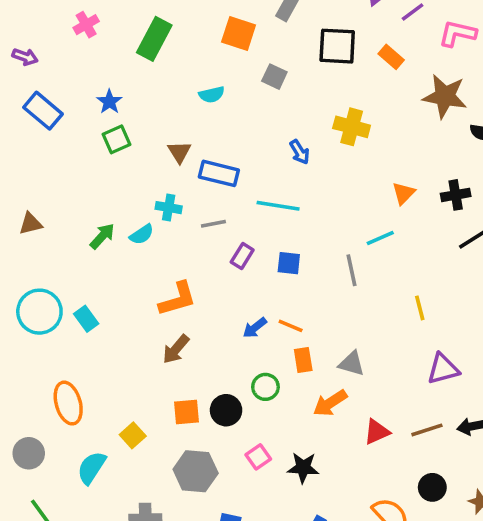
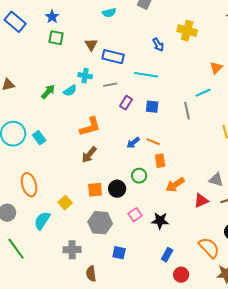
green square: (117, 139) -> (56, 38), turned 35
gray triangle: (352, 364) -> (216, 180), moved

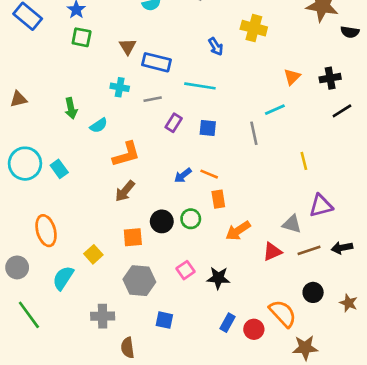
cyan semicircle: (70, 91) -> (99, 125), moved
green arrow: (48, 92) -> (71, 108), turned 126
black circle: (117, 189) -> (162, 221), moved
red circle: (181, 275) -> (254, 329), moved

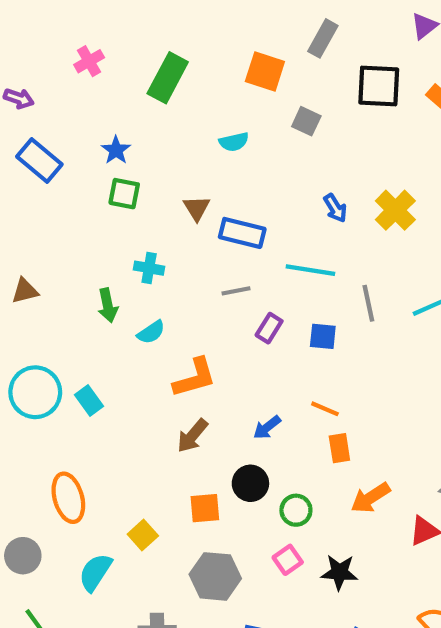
yellow cross: (254, 28) -> (395, 210), moved, turned 30
cyan cross: (120, 87) -> (149, 268), moved
gray line: (254, 133) -> (368, 303), moved
blue arrow: (183, 175) -> (267, 427), moved
green circle: (191, 219) -> (296, 510), moved

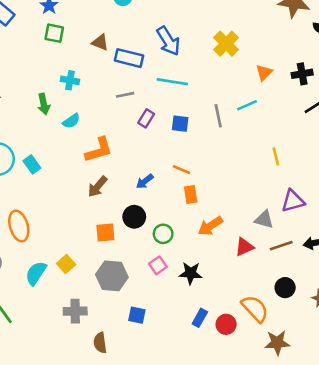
brown triangle: (197, 208) -> (100, 42), turned -36
blue arrow: (335, 208) -> (168, 41), moved, size x1.6
gray line: (368, 303) -> (218, 116), moved
yellow square: (143, 535) -> (66, 264), moved

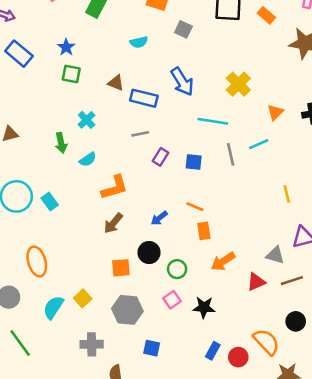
cyan cross: (70, 80) -> (87, 120), turned 36
cyan line: (172, 82) -> (213, 121), moved

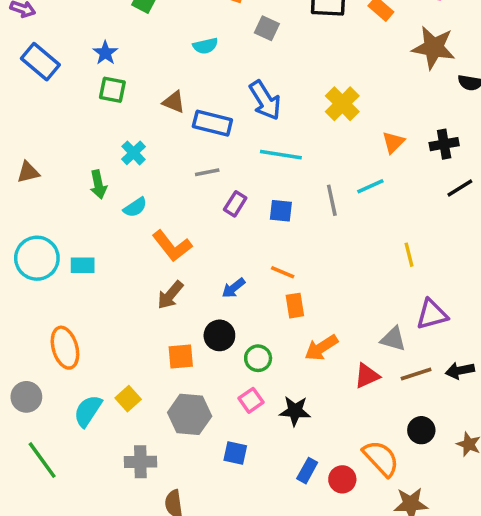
cyan line: (213, 121) -> (281, 155), moved
orange L-shape: (115, 187) -> (172, 246), turned 68
cyan rectangle: (50, 202) -> (83, 265), turned -54
blue square: (152, 348) -> (235, 453), moved

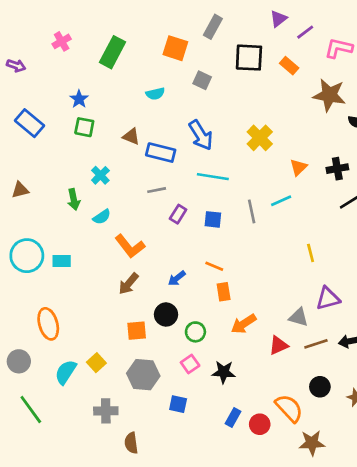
blue rectangle: (40, 62) -> (29, 123), moved

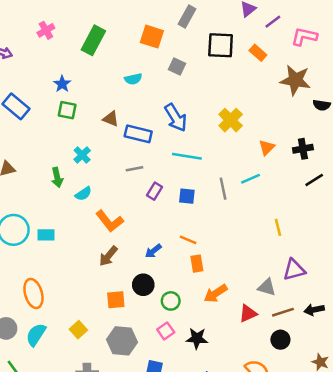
cyan semicircle: (66, 372) -> (36, 335), moved
black circle: (320, 387) -> (280, 340), moved

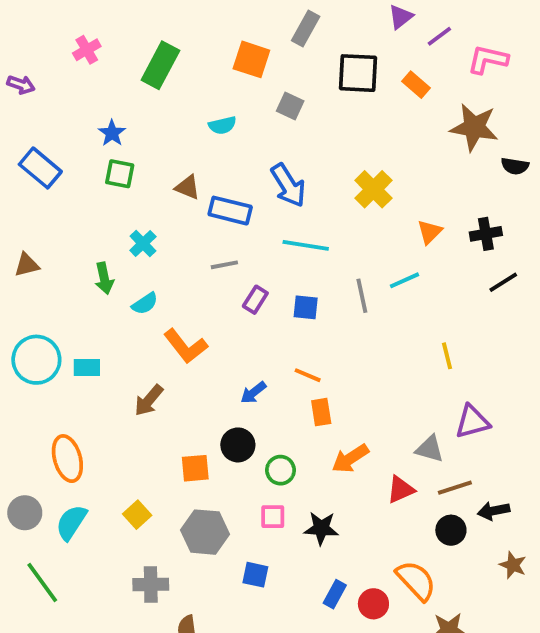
brown arrow: (108, 256) -> (149, 400), moved
black arrow: (314, 310) -> (494, 511), moved
pink square: (166, 331) -> (273, 517), turned 35

